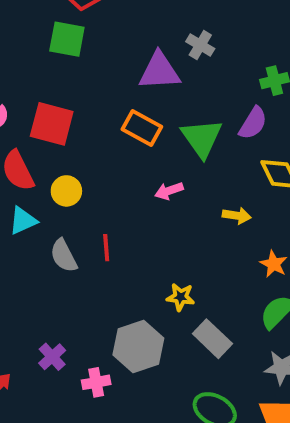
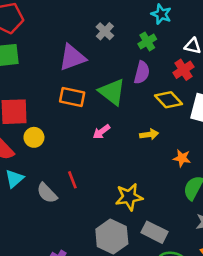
gray cross: (200, 45) -> (105, 31), moved, turned 30
yellow circle: (66, 191) -> (34, 137), moved
yellow star: (180, 297) -> (129, 197), size x1.5
gray rectangle: (212, 339) -> (154, 232), moved

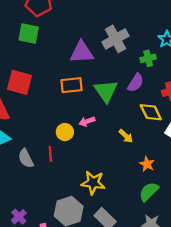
gray cross: (105, 31) -> (116, 39), size x1.6
orange rectangle: (72, 97) -> (71, 85), turned -35
yellow arrow: (149, 134) -> (126, 136), turned 35
yellow circle: (34, 137) -> (65, 132), moved

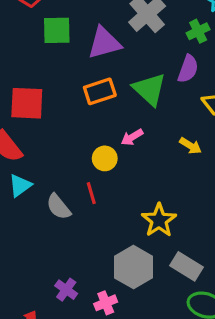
green square: (29, 34) -> (57, 30), moved
yellow star: (93, 183) -> (159, 220), turned -30

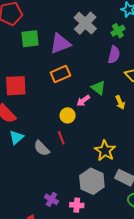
green triangle: (149, 89) -> (98, 88), moved, size x0.7
yellow arrow: (190, 146) -> (120, 102), turned 40
pink cross: (106, 303) -> (77, 205), turned 32

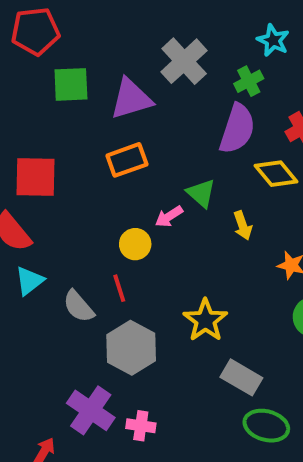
purple semicircle: (114, 55) -> (237, 129), size x1.4
gray hexagon: (92, 181) -> (131, 348), moved
purple cross: (51, 199) -> (91, 410), size x1.6

